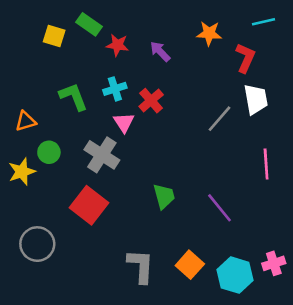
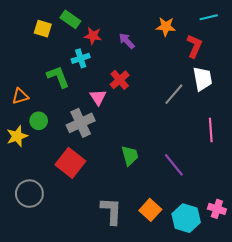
cyan cross: (115, 89) -> (81, 58), moved
gray cross: (102, 155) -> (81, 123), turned 32
pink cross: (274, 263) -> (217, 209), turned 36

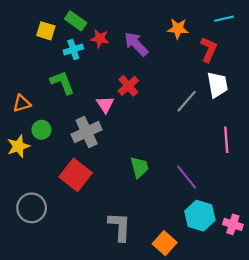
purple arrow: (127, 41) -> (136, 44), size x1.4
cyan cross: (81, 58) -> (73, 49), moved
orange square: (150, 210) -> (165, 243), moved
cyan hexagon: (186, 218) -> (200, 216), moved

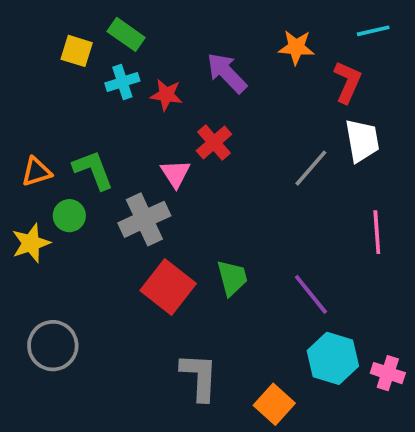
red star: (100, 38) -> (166, 95), moved
green L-shape: (62, 82) -> (93, 170), moved
red square: (76, 175) -> (168, 287), moved

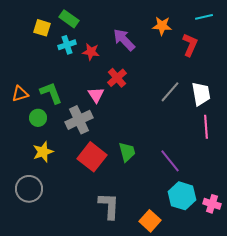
white trapezoid: (362, 141) -> (201, 94), moved
yellow star: (31, 243) -> (43, 152), moved

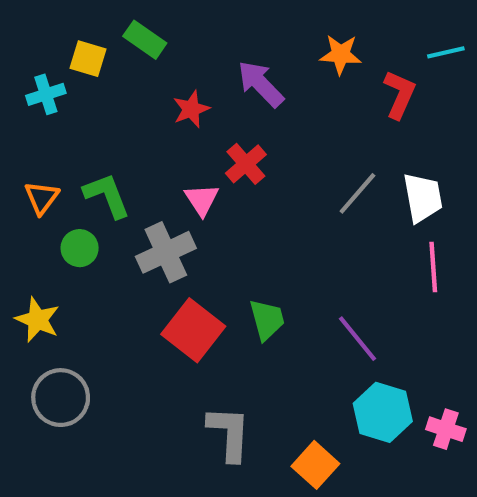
cyan line: (204, 17) -> (446, 52), moved
cyan cross: (67, 45) -> (46, 94), moved
red star: (91, 52) -> (191, 109), turned -30
orange triangle: (20, 94) -> (42, 198), turned -36
yellow star: (43, 152) -> (37, 320), moved, turned -30

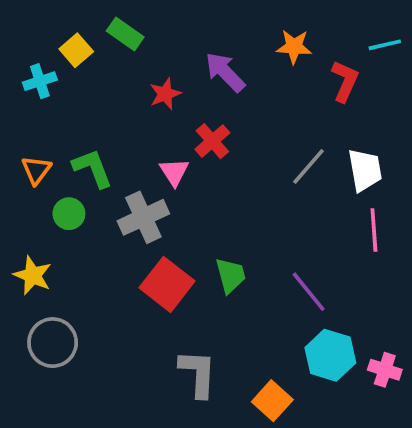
yellow square: (88, 59) -> (76, 50), turned 32

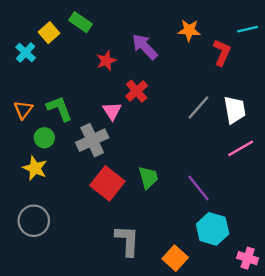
cyan cross: (40, 81) -> (26, 52), turned -30
pink line: (374, 230) -> (241, 148), turned 64
yellow star: (33, 275) -> (35, 168), moved
pink cross: (385, 370) -> (248, 258), moved

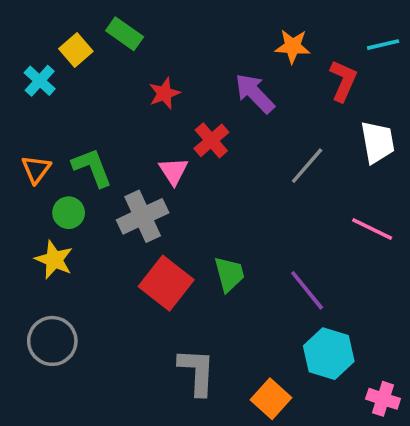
purple arrow: (145, 47) -> (255, 93), moved
white trapezoid: (235, 110) -> (378, 142), moved
pink line: (241, 148) -> (372, 229), turned 56

